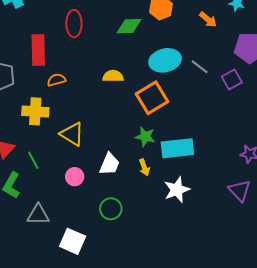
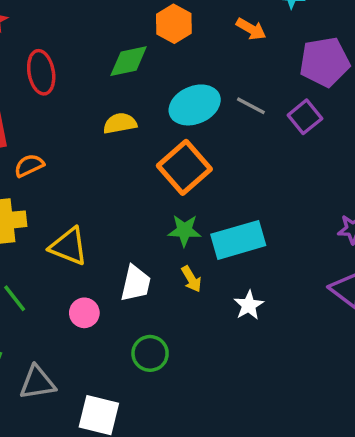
yellow semicircle: (113, 76) -> (120, 123), moved
white star: (177, 190) -> (249, 305), size x0.7

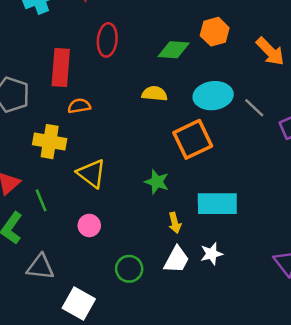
orange arrow: (251, 29) -> (270, 52), size x1.4
green star: (184, 230) -> (157, 182), moved
white trapezoid: (136, 283) -> (176, 260), moved

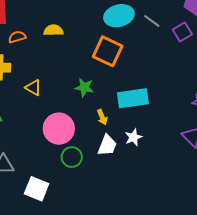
yellow semicircle: (155, 94) -> (53, 30), moved
orange square: (193, 139) -> (108, 51), turned -32
yellow triangle: (91, 173) -> (33, 88), size x0.7
pink circle: (89, 225) -> (59, 129), moved, size x1.8

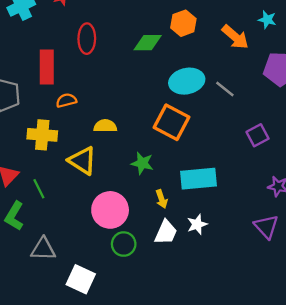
yellow semicircle: (53, 30) -> (105, 126), moved
purple square: (182, 32) -> (257, 135), moved
yellow triangle: (33, 88) -> (82, 161), size x1.5

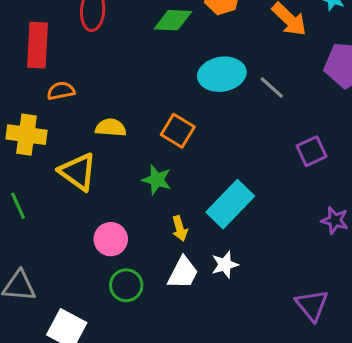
orange square: (172, 122) -> (178, 131), moved, size x0.7
cyan rectangle: (199, 179) -> (230, 204), turned -44
pink circle: (110, 210) -> (111, 239), size x0.7
purple triangle: (266, 227) -> (312, 305), moved

